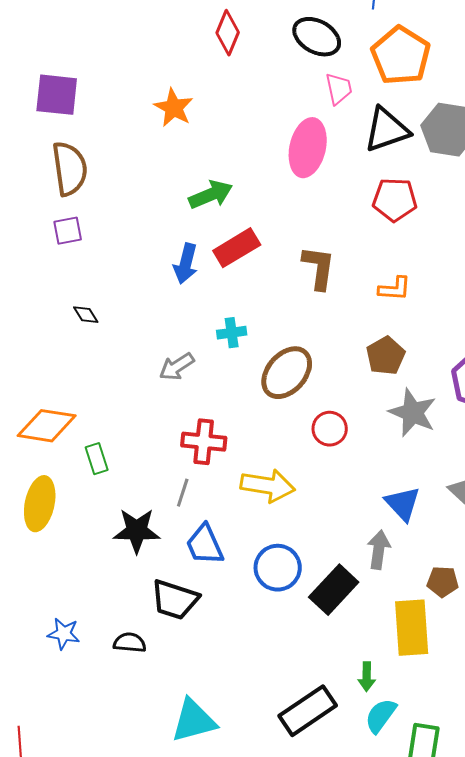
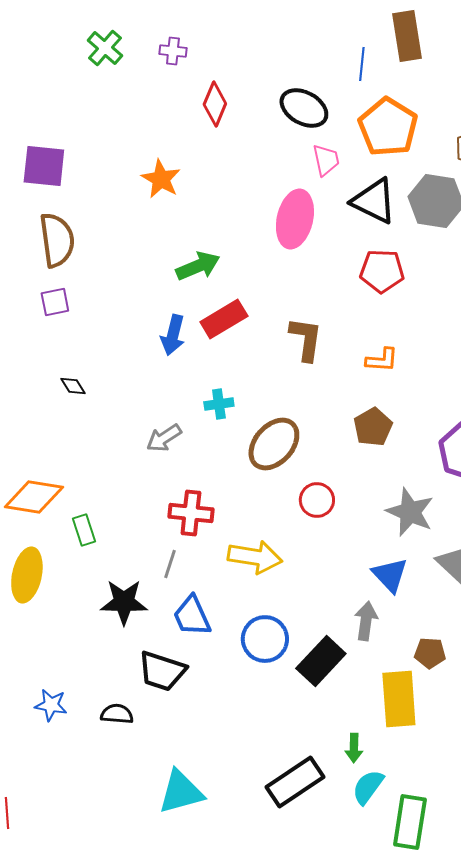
black triangle: (387, 130) -> (374, 201), turned 45
gray star: (413, 413) -> (410, 512), moved

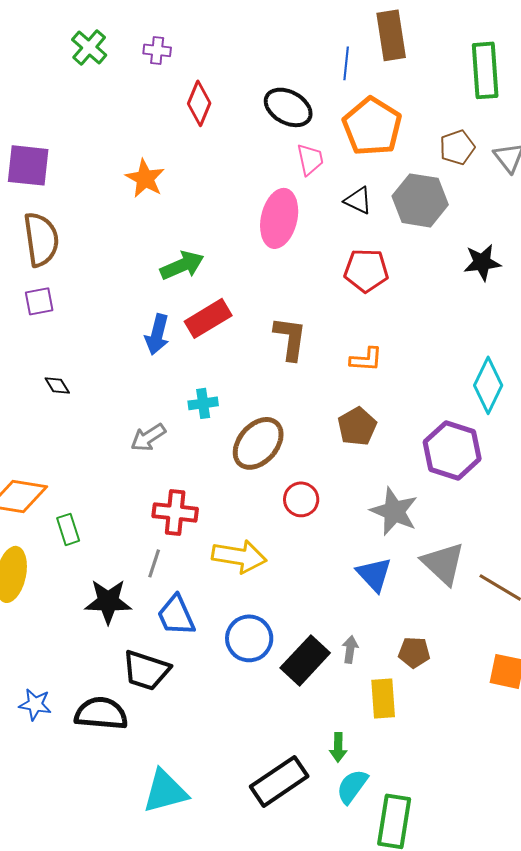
black triangle: (374, 201) -> (358, 200), size x0.6
gray arrow: (366, 621) -> (350, 649), moved, size x0.7
yellow rectangle: (399, 699) -> (383, 698), size x0.7
black semicircle: (117, 714) -> (101, 713), size x1.6

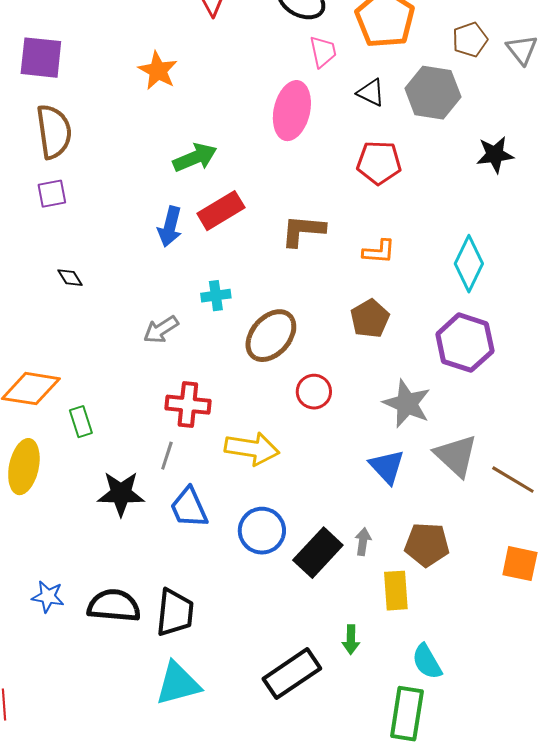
brown L-shape: (290, 338) -> (303, 231), turned -93
cyan diamond: (488, 385) -> (469, 264), moved
brown pentagon: (414, 652) -> (427, 545), size x1.4
black trapezoid: (146, 670) -> (175, 613), moved, turned -102
cyan semicircle: (352, 786) -> (427, 662), moved, turned -66

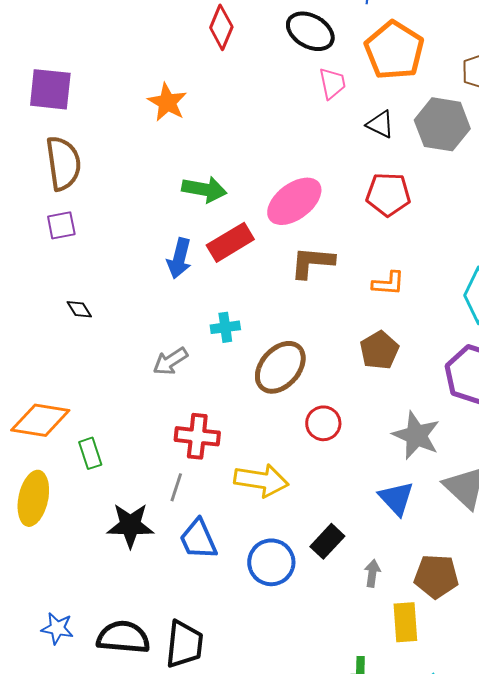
pink ellipse: (292, 111) -> (294, 201), moved, turned 40
green arrow: (195, 158) -> (204, 189), turned 33
black rectangle: (318, 553) -> (327, 541), moved, size x0.7

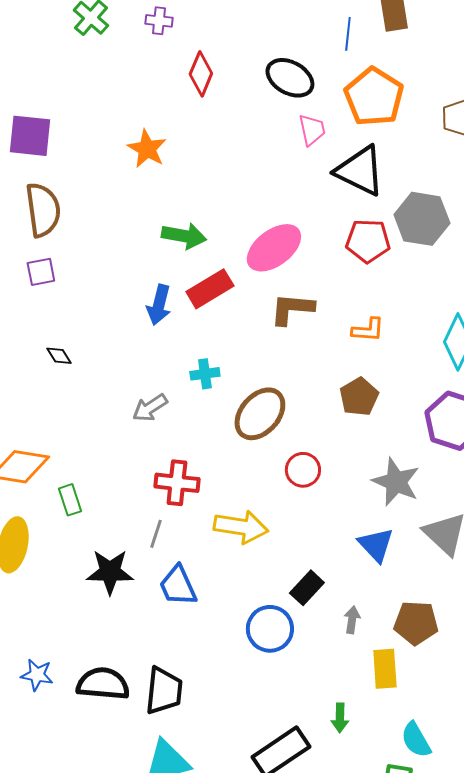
black triangle: (380, 124) -> (360, 171), size x1.8
gray hexagon: (442, 124) -> (422, 219), moved
blue circle: (271, 562) -> (270, 629), moved

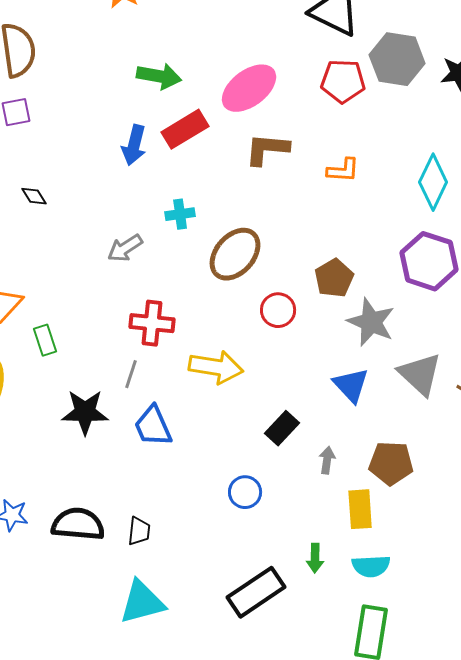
brown pentagon: (359, 397) -> (334, 278), moved
blue circle: (270, 629) -> (245, 492), moved, size x0.7
black trapezoid: (164, 691) -> (139, 531), size x0.6
cyan semicircle: (416, 740) -> (371, 566), moved, turned -63

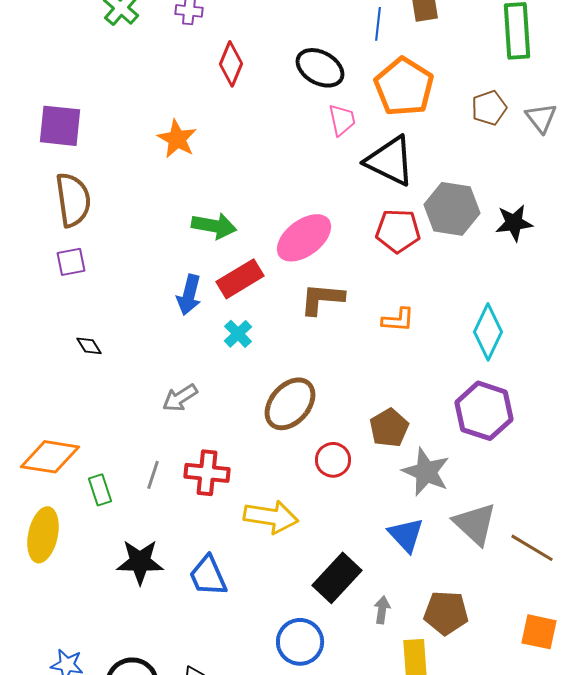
cyan cross: (180, 214) -> (238, 334), moved, turned -36
gray line: (131, 374) -> (153, 475), moved
black rectangle: (282, 428) -> (337, 578), size x1.4
blue circle: (245, 492) -> (300, 642), size x1.4

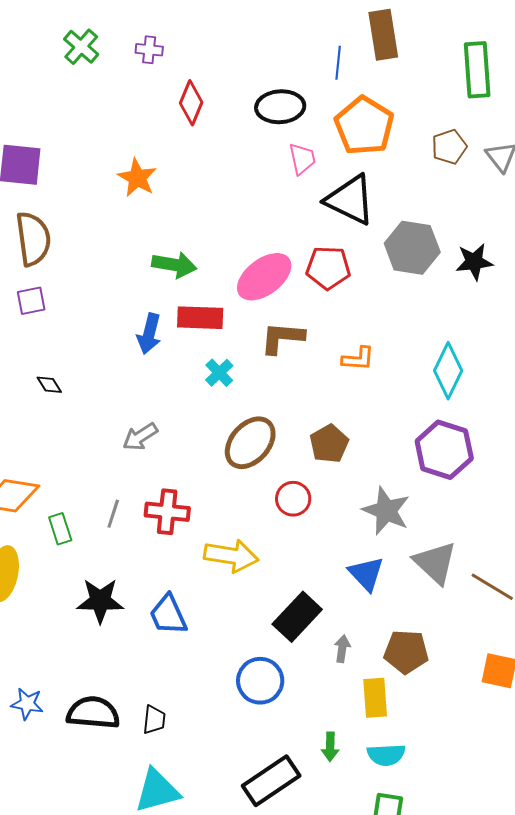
black ellipse: (320, 68) -> (280, 107), turned -33
red pentagon: (398, 231) -> (328, 268), moved
red rectangle: (240, 279) -> (200, 318), turned 33
cyan cross: (238, 334) -> (219, 373), moved
brown pentagon: (389, 428) -> (329, 444), moved

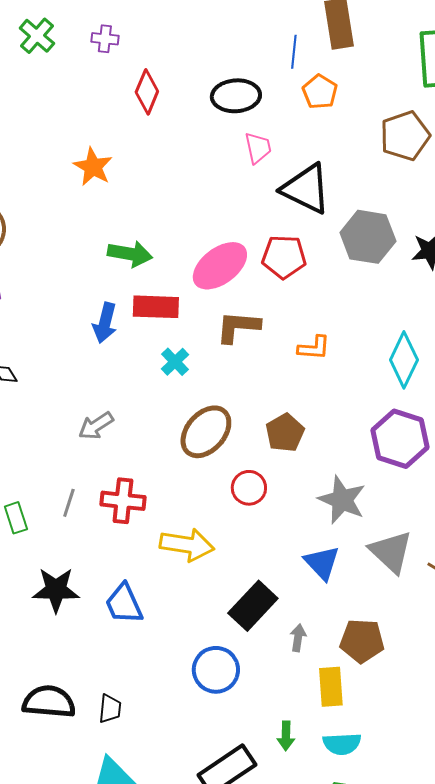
orange pentagon: (364, 126) -> (320, 92), moved, size x0.6
brown pentagon: (449, 147) -> (405, 136), size x1.4

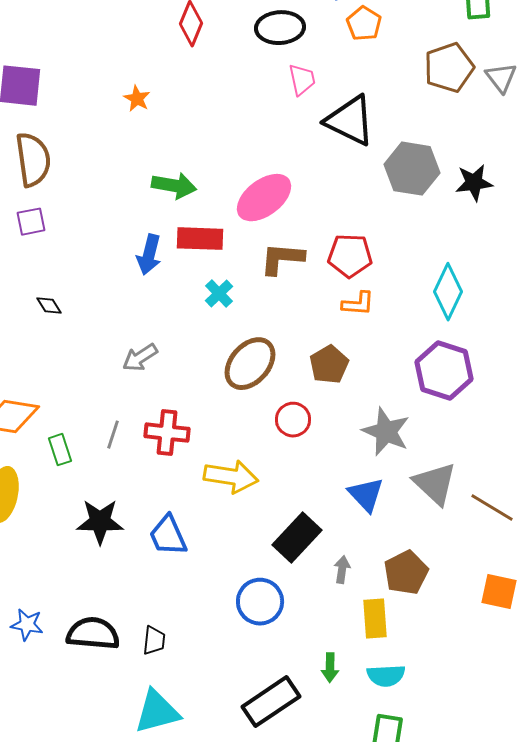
orange star: (93, 167) -> (137, 99), size x0.7
red pentagon: (284, 257) -> (350, 256), moved
orange L-shape: (314, 348) -> (358, 304), moved
brown pentagon: (362, 641) -> (406, 573), turned -30

